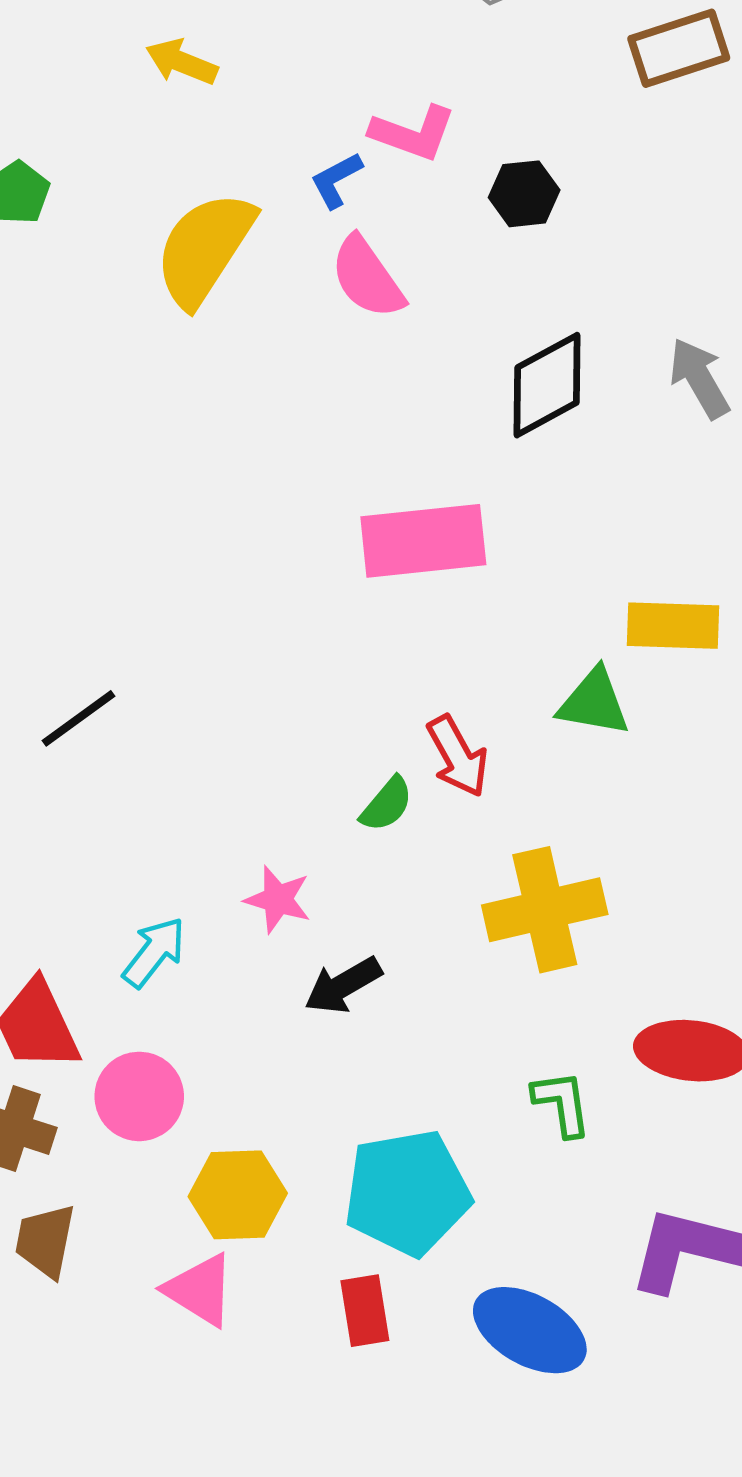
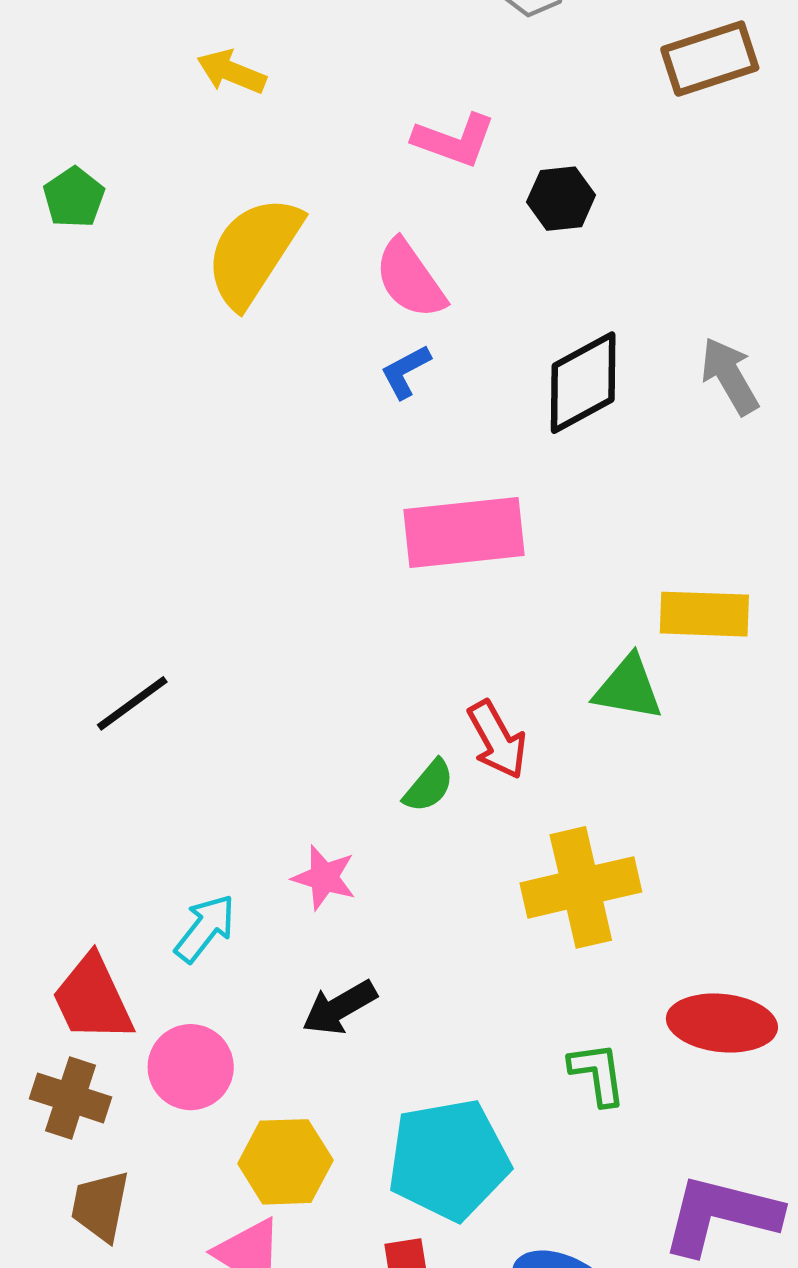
blue L-shape: (336, 180) -> (406, 372), moved
black arrow: (343, 985) -> (339, 1008), moved

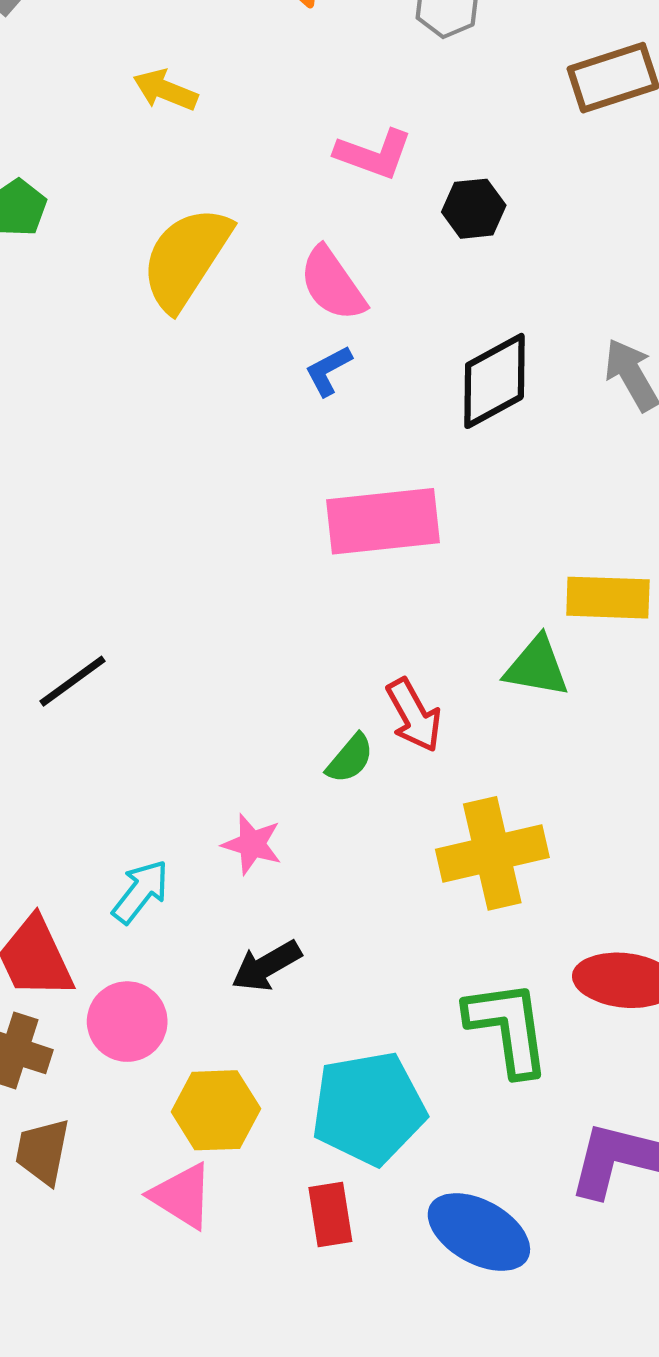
green L-shape: (597, 1074) -> (508, 1028), size x1.6

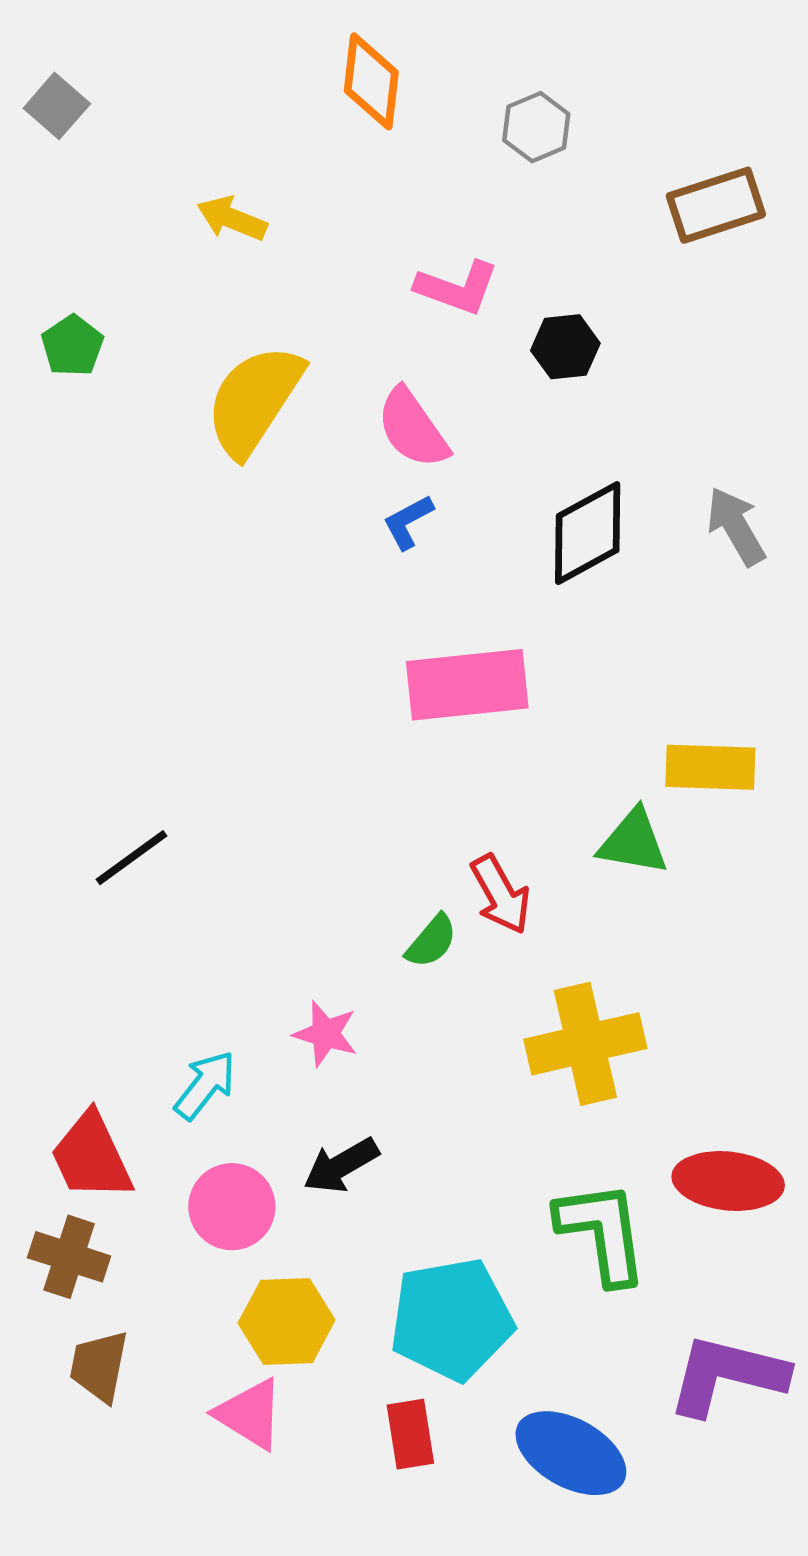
pink circle: (127, 1022) -> (232, 1207), moved

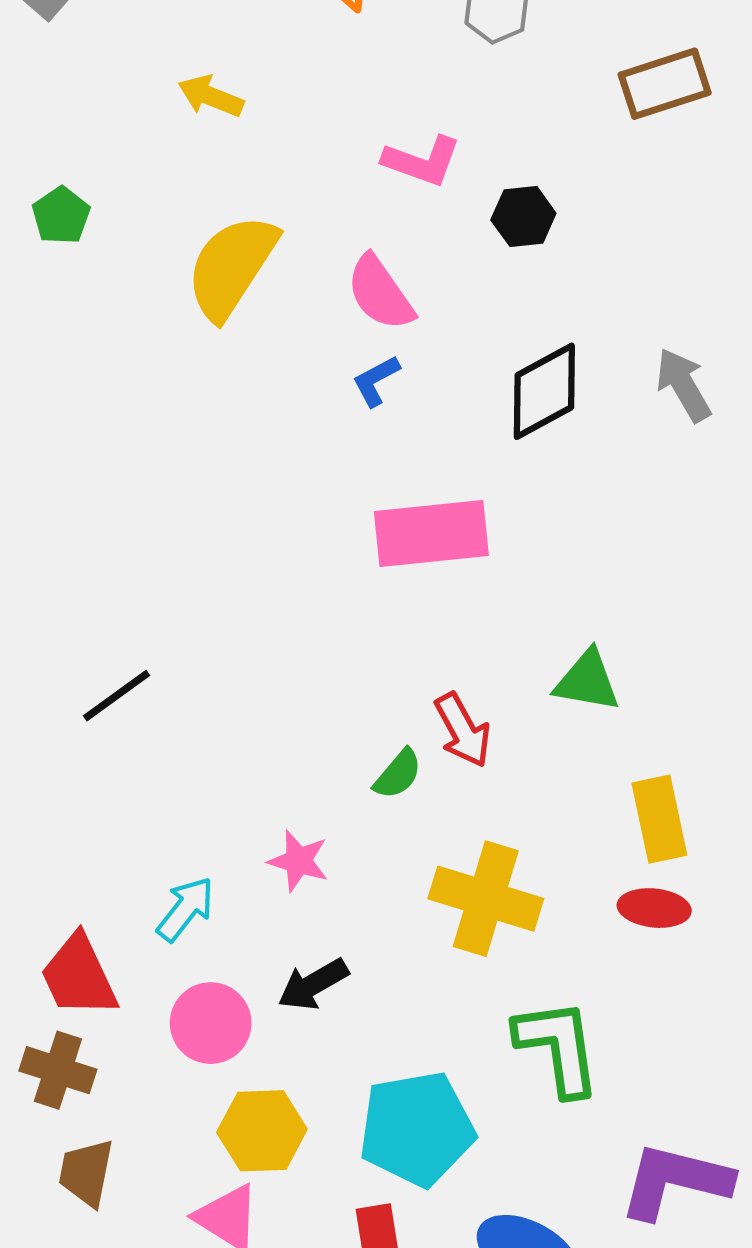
yellow rectangle: (710, 767) -> (659, 819), moved, turned 76
yellow cross: (585, 1044) -> (486, 899), moved, turned 30
red ellipse: (728, 1181) -> (654, 908), moved, size x0.7

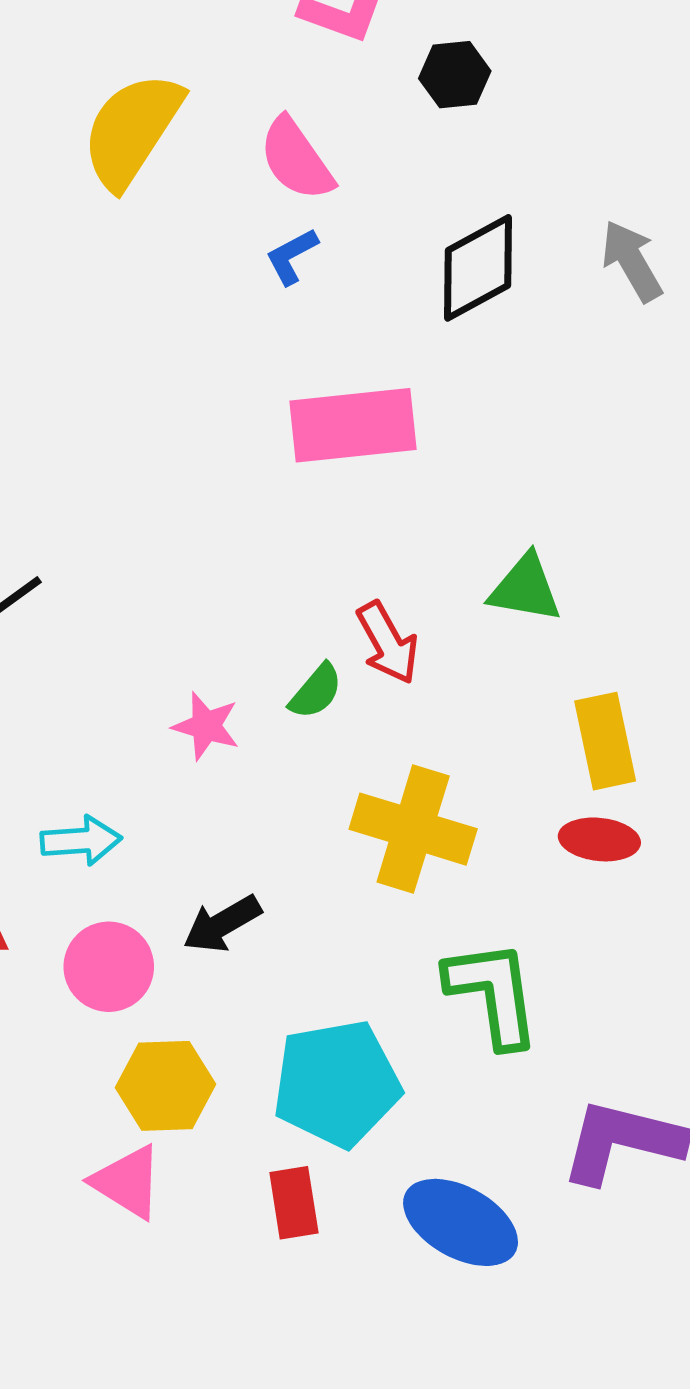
pink star: (299, 861) -> (206, 726), moved
cyan arrow: (186, 909) -> (81, 841), turned 48

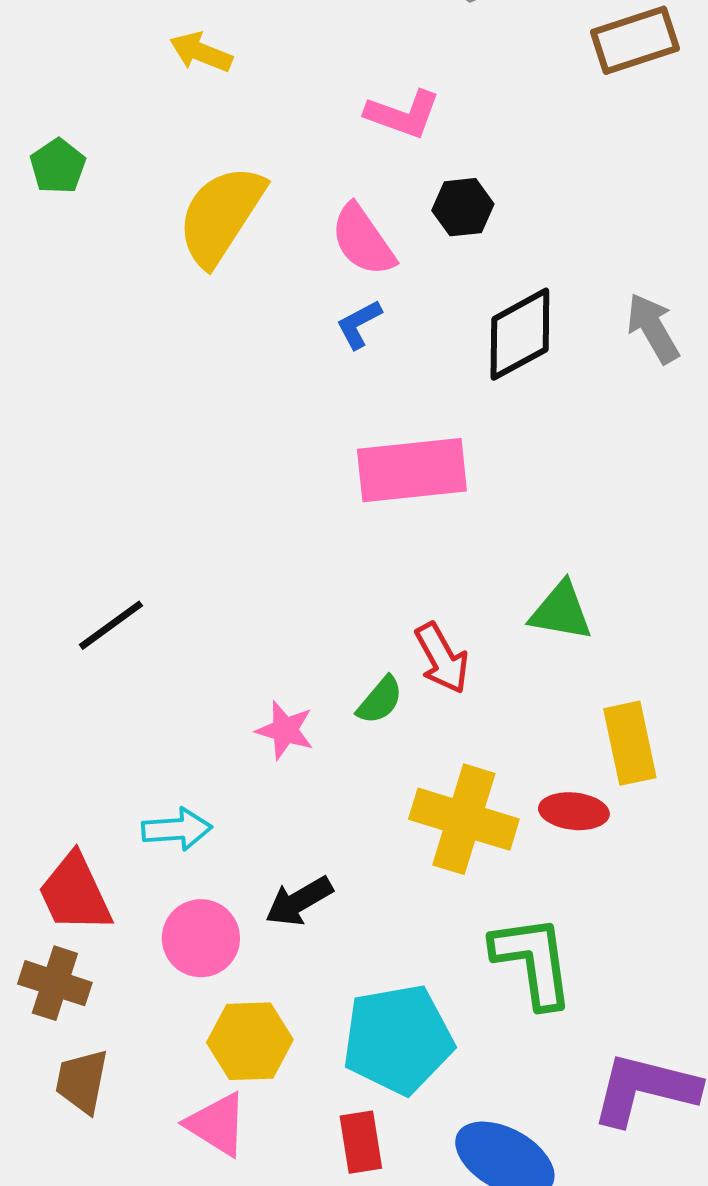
black hexagon: (455, 75) -> (463, 207), moved
red ellipse: (599, 839) -> (574, 811), moved

